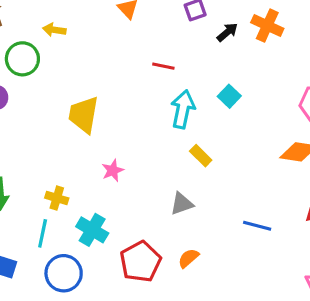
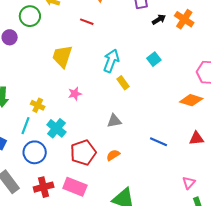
red line: (163, 66) -> (87, 22), moved
cyan arrow: (183, 109) -> (111, 61), moved
yellow rectangle: (201, 156) -> (123, 83), moved

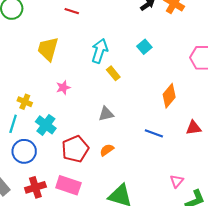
orange diamond: (191, 100) -> (169, 96), moved, turned -65
pink triangle: (189, 183) -> (177, 181), moved

